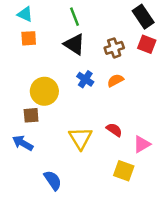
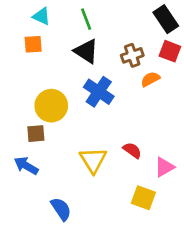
cyan triangle: (25, 14) -> (41, 16), moved
blue cross: (85, 79) -> (99, 92), size x1.5
orange semicircle: (115, 80) -> (150, 79), moved

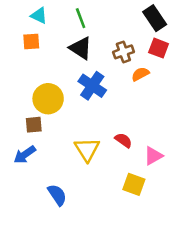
blue arrow: (26, 166) -> (25, 155), turned -65

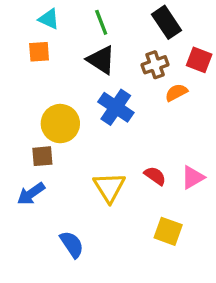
black rectangle: (155, 18) -> (166, 22), moved
pink triangle: (153, 156) -> (193, 177), moved

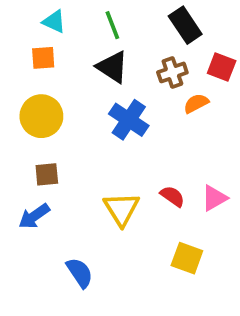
yellow circle: (60, 124) -> (41, 116), moved

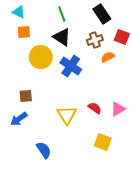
cyan triangle: (54, 22) -> (19, 12), moved
yellow circle: (41, 116) -> (41, 57), moved

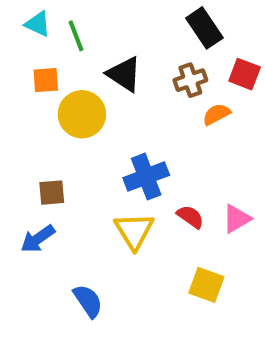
green line: (62, 14) -> (76, 36), moved
orange square: (24, 32) -> (46, 80), moved
blue cross: (71, 66) -> (146, 177), moved, turned 35

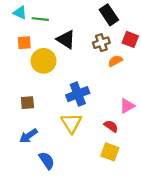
green line: (76, 36) -> (40, 19), turned -63
red semicircle: (190, 217) -> (111, 126), moved
pink triangle: (237, 219) -> (127, 106), moved
blue arrow: (38, 239) -> (29, 136), moved

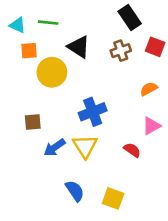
cyan triangle: (20, 13) -> (17, 25), moved
orange semicircle: (115, 61) -> (149, 89), moved
blue arrow: (29, 136) -> (54, 147), moved
yellow square: (110, 152) -> (113, 198), moved
blue semicircle: (47, 160) -> (75, 191), moved

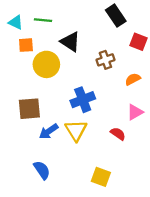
brown cross: (121, 51) -> (105, 60), moved
brown square: (33, 122) -> (29, 109), size x1.5
blue semicircle: (75, 191) -> (42, 170), moved

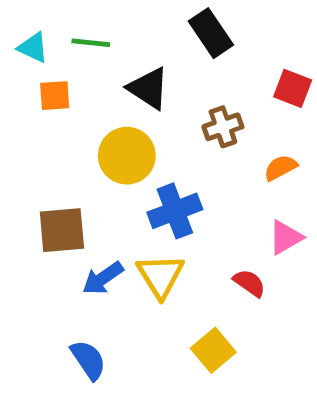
black rectangle: (116, 16) -> (211, 33), moved
yellow circle: (46, 64) -> (127, 156), moved
yellow square: (101, 177) -> (213, 350), moved, turned 30

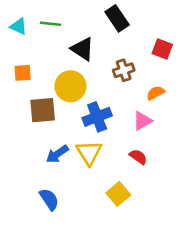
orange square: (55, 96) -> (23, 73), moved
brown square: (62, 230) -> (43, 110), moved
pink triangle: (285, 237) -> (142, 121), moved

